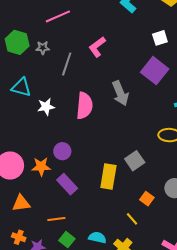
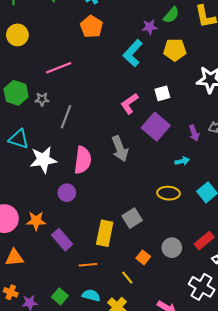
pink L-shape: (97, 47) -> (129, 104), moved
white star: (46, 107) -> (43, 160), size x1.5
purple circle: (62, 151) -> (67, 193), moved
orange line: (56, 219) -> (88, 265), moved

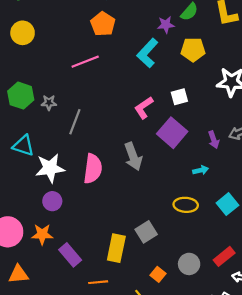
pink line: (59, 68) -> (85, 62), moved
purple circle: (67, 193) -> (52, 201), moved

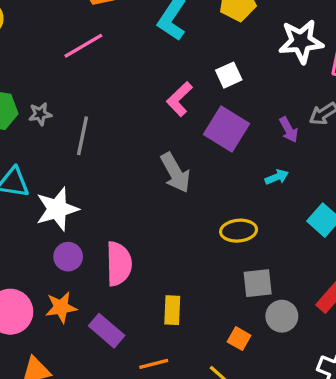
pink semicircle: (93, 169) -> (119, 264), moved
yellow ellipse: (186, 205) -> (239, 231), moved
gray square: (146, 232) -> (258, 283), moved, turned 35
yellow rectangle: (116, 248) -> (172, 310), size x0.7

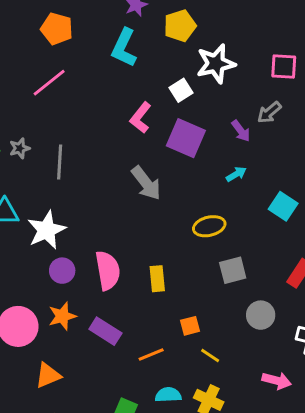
white star: (301, 41) -> (216, 64), moved
yellow rectangle: (172, 310) -> (157, 279), moved
gray circle: (282, 316) -> (261, 315), moved
orange square: (239, 339) -> (190, 326), moved, turned -36

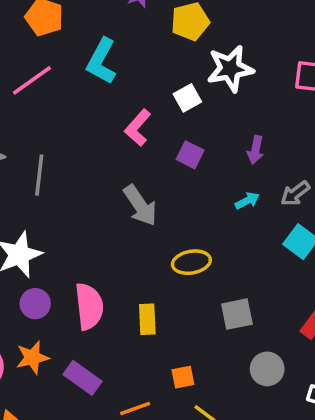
cyan L-shape: (124, 48) -> (101, 61), moved
gray arrow: (269, 112) -> (295, 194), moved
purple arrow: (241, 131) -> (256, 150), turned 45
purple square: (186, 138) -> (190, 155), size x0.6
yellow ellipse: (209, 226) -> (191, 262), moved

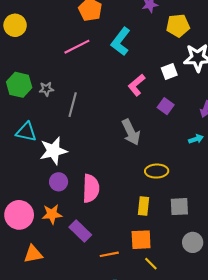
yellow rectangle: (147, 319) -> (143, 206), moved
orange square: (183, 377) -> (141, 240), size x1.5

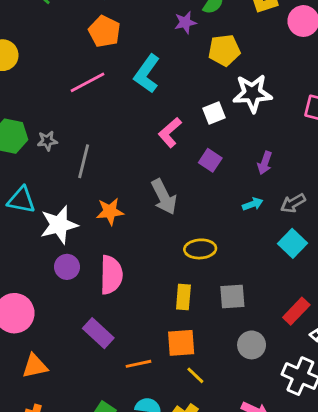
orange star: (52, 214) -> (110, 211), moved

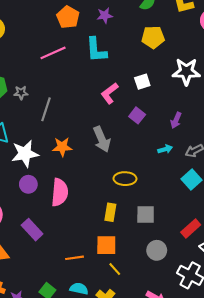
purple star: (185, 22) -> (105, 15), moved
cyan L-shape: (147, 74) -> (96, 50), turned -44
white star: (252, 93) -> (186, 72), moved
purple rectangle: (98, 333) -> (32, 230), moved

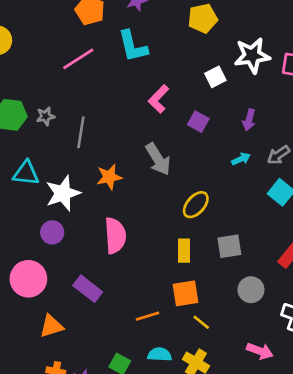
white square: (142, 82) -> (215, 77), moved
yellow ellipse: (125, 179) -> (196, 205), turned -40
purple circle: (28, 184) -> (52, 232), moved

